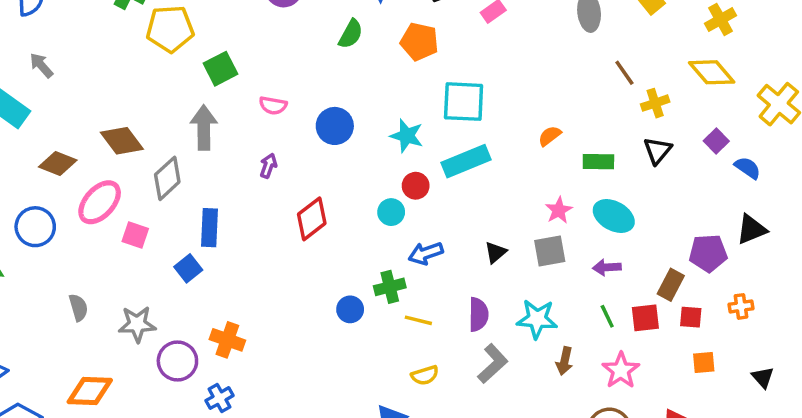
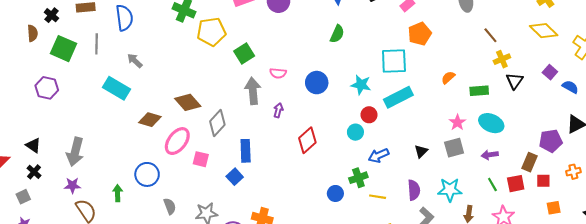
green semicircle: (351, 34) -> (337, 34), moved
orange pentagon: (419, 42) -> (420, 34), moved, turned -30
yellow cross: (655, 103) -> (502, 59), moved
gray arrow: (204, 127) -> (253, 91), moved
blue circle: (35, 227) -> (147, 174), moved

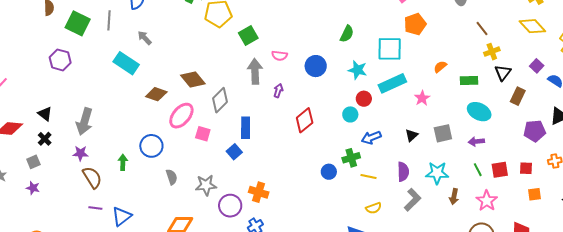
green semicircle: (337, 34) -> (347, 34), moved
pink star: (457, 122) -> (422, 98), moved
brown rectangle: (529, 162) -> (518, 96), moved

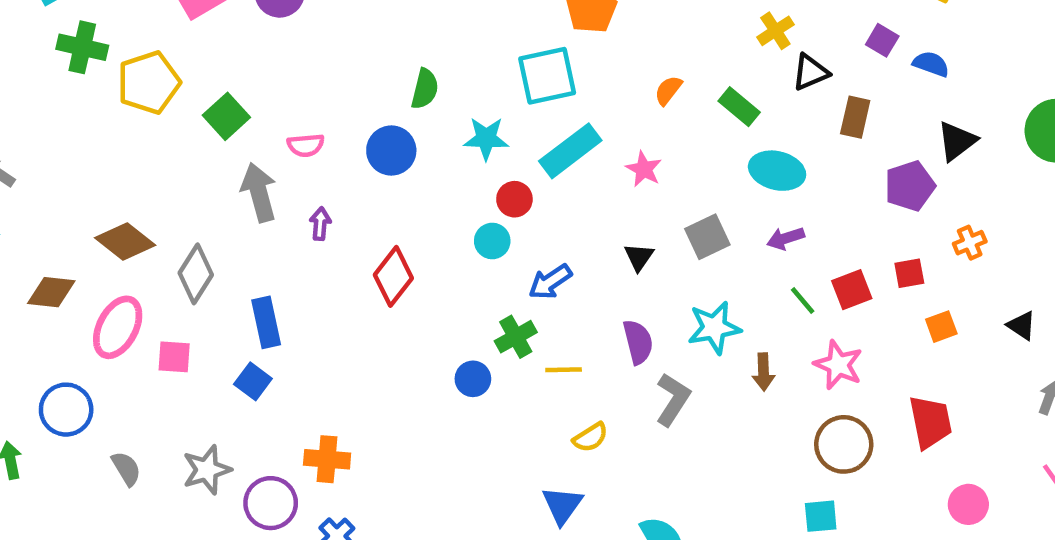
green semicircle: (347, 34) -> (425, 89), moved
black triangle: (503, 73) -> (811, 72), turned 42
green rectangle: (469, 81) -> (739, 107), turned 54

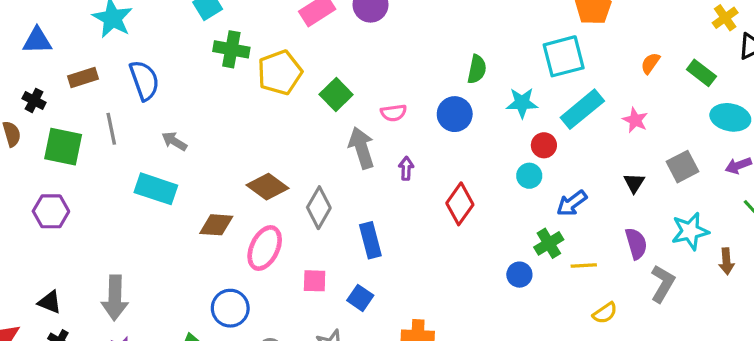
pink square: (174, 357) -> (315, 281), moved
blue square: (253, 381) -> (360, 298), moved

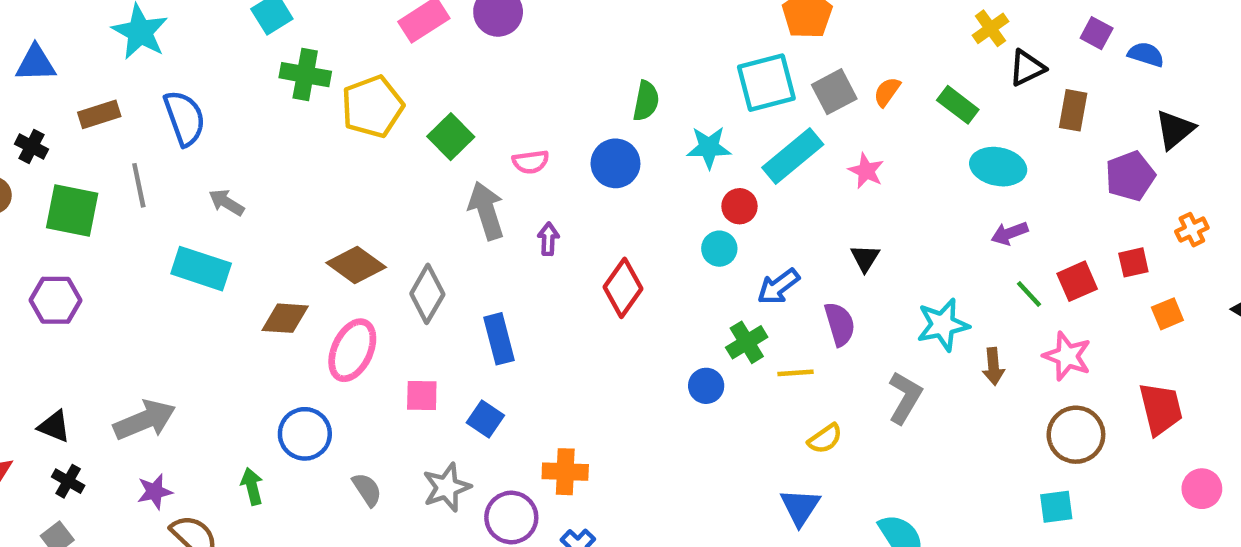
gray square: (683, 167) -> (834, 92), moved
purple semicircle: (636, 244) -> (840, 324), moved
gray arrow: (115, 298) -> (145, 420), turned -114

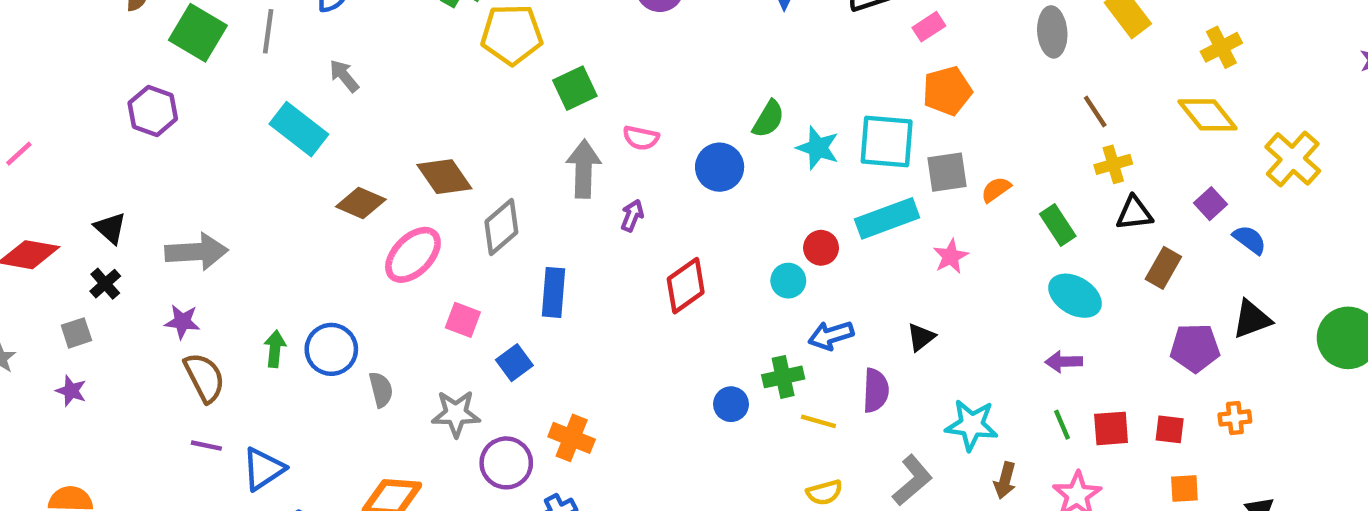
cyan star: (709, 147) -> (818, 148), moved
blue circle: (305, 434) -> (331, 349), moved

